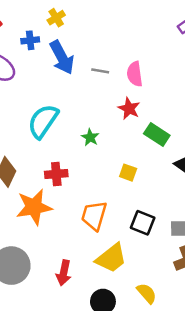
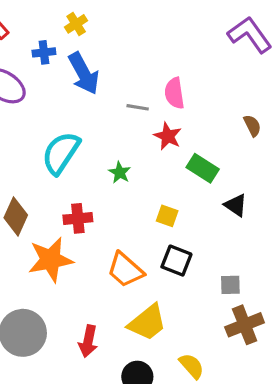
gray line: (100, 71) -> (138, 107), moved
orange trapezoid: (94, 216) -> (125, 270), turned -64
black square: (143, 223) -> (176, 261), moved

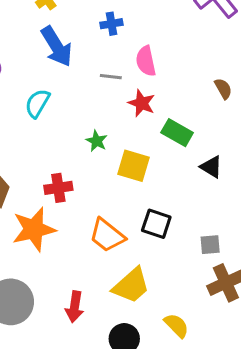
blue cross: (44, 52) -> (111, 24), moved
cyan semicircle: (61, 153) -> (37, 103), moved, size x0.7
yellow square: (167, 216) -> (133, 166), moved, size x1.5

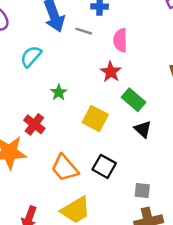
gray line: (111, 77) -> (84, 31), moved
green star: (97, 141) -> (59, 92), moved
black triangle: (211, 167) -> (143, 129), moved
red cross: (58, 188) -> (34, 124), turned 35

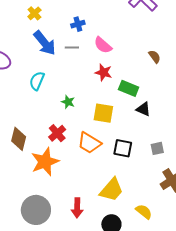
pink semicircle: (120, 40) -> (103, 45), turned -30
red cross: (34, 124) -> (57, 133), turned 30
orange trapezoid: (65, 168) -> (89, 143), moved
gray square: (142, 190) -> (157, 148), moved

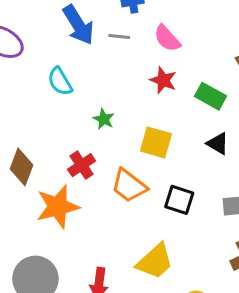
cyan semicircle: (37, 81) -> (60, 81), turned -60
green rectangle: (129, 88) -> (210, 96), moved

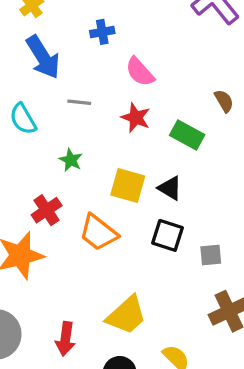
gray line: (119, 36) -> (79, 102), moved
black triangle: (218, 144) -> (170, 188), moved
black square: (179, 200) -> (168, 235), moved

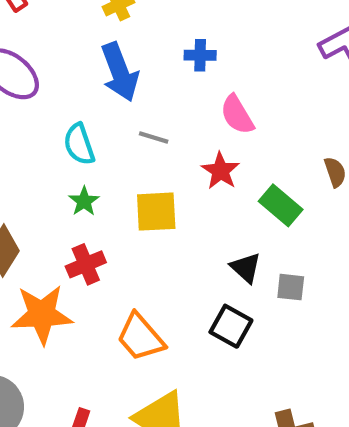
green star: (71, 160) -> (84, 201), moved
yellow square: (128, 185) -> (156, 212), moved, turned -30
orange trapezoid: (98, 233) -> (140, 337), moved
gray square: (211, 255) -> (291, 287), moved

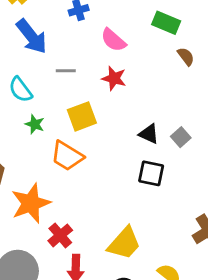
green rectangle: (281, 205) -> (166, 23), moved
red cross: (86, 264) -> (60, 235), moved
gray square: (291, 287) -> (181, 137), turned -30
orange trapezoid: (140, 337) -> (67, 156), moved

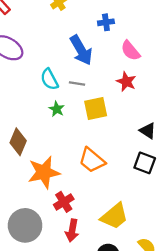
blue arrow: (32, 36) -> (81, 50), moved
gray line: (66, 71) -> (77, 84), moved
orange trapezoid: (67, 156) -> (92, 160), moved

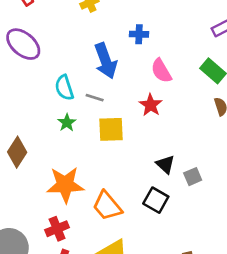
orange trapezoid: (92, 160) -> (107, 206), moved
orange star: (44, 172) -> (65, 185), moved

